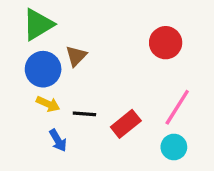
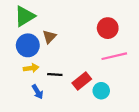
yellow arrow: (48, 104) -> (31, 68), turned -32
pink line: (177, 107) -> (114, 56), moved, turned 45
cyan circle: (174, 147) -> (101, 91), moved

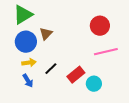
black line: (55, 75) -> (51, 69), turned -48
blue arrow: (38, 92) -> (28, 81), moved

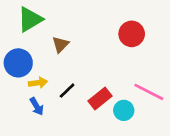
blue circle: (26, 42) -> (18, 63), moved
pink line: (106, 52) -> (149, 92), moved, turned 40

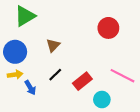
brown triangle: (60, 44) -> (53, 45), moved
yellow arrow: (38, 83) -> (15, 75), moved
cyan circle: (124, 110) -> (102, 100), moved

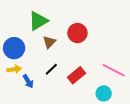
green triangle: (25, 16) -> (38, 21), moved
red circle: (108, 28) -> (77, 33), moved
cyan circle: (102, 100) -> (104, 93), moved

